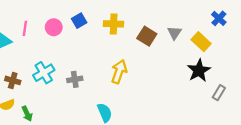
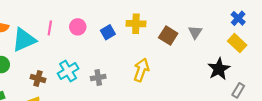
blue square: (79, 21) -> (108, 32), moved
yellow rectangle: (201, 42) -> (237, 43), moved

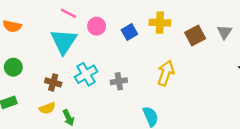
pink line: (50, 28) -> (68, 13), moved, turned -72
brown square: (168, 35) -> (195, 36), turned 30
cyan triangle: (24, 40) -> (64, 41), moved, turned -32

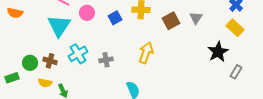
green circle: (13, 67) -> (30, 63), moved
yellow semicircle: (47, 108) -> (45, 83), turned 32

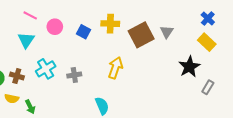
blue square: (115, 18) -> (84, 32), turned -32
brown square: (171, 21) -> (141, 35), size x1.4
cyan triangle: (59, 26) -> (26, 40), size x0.7

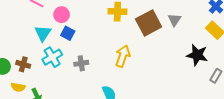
blue square: (84, 32) -> (68, 33), moved
cyan triangle: (26, 40) -> (43, 33), moved
black star: (189, 67) -> (197, 55), turned -30

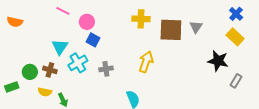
brown square: (149, 23) -> (171, 30), turned 30
cyan triangle: (43, 33) -> (60, 47), moved

